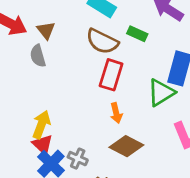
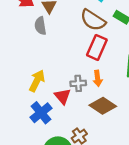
red triangle: (43, 145) -> (62, 96), moved
gray cross: (78, 159) -> (78, 83), moved, turned -35

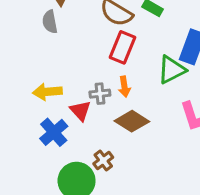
yellow arrow: (37, 81) -> (47, 92), turned -120

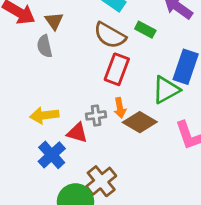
red triangle: (80, 111) -> (77, 133), turned -30
brown diamond: (132, 121) -> (140, 122), moved
brown cross: (103, 160) -> (101, 181), size x1.5

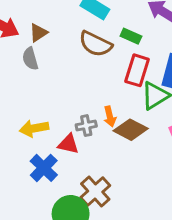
brown triangle: (54, 21) -> (38, 33), turned 36
red rectangle: (117, 69) -> (137, 70), moved

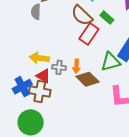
red rectangle: (137, 70) -> (89, 34), moved
yellow arrow: (34, 128) -> (39, 58), moved
brown cross: (95, 192) -> (40, 92), moved, turned 35

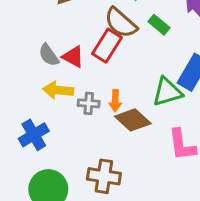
gray semicircle: (36, 12) -> (49, 55), moved, turned -35
red rectangle: (89, 34) -> (107, 46), moved
red triangle: (43, 76) -> (73, 57), moved
brown cross: (40, 92) -> (104, 176), moved

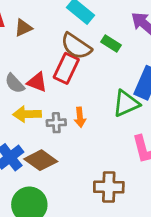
brown diamond: (133, 120) -> (41, 160), moved
brown cross: (104, 176) -> (109, 187), moved

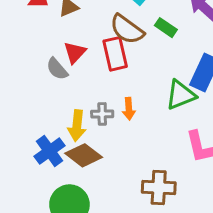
red rectangle: (66, 68) -> (115, 54), turned -40
red triangle: (37, 82) -> (75, 52), moved, turned 50
yellow arrow: (27, 114) -> (77, 126), moved, turned -84

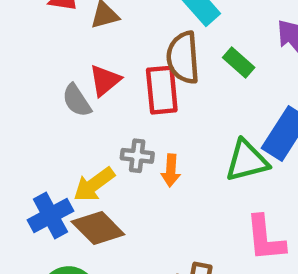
brown semicircle: (127, 29) -> (183, 58), turned 42
gray cross: (102, 114) -> (137, 156), moved
yellow arrow: (77, 126) -> (94, 185), turned 40

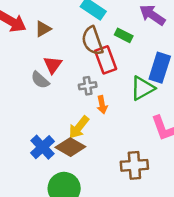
red rectangle: (162, 90) -> (106, 60), moved
gray cross: (137, 156) -> (88, 86), moved
yellow arrow: (94, 185) -> (79, 127), moved

